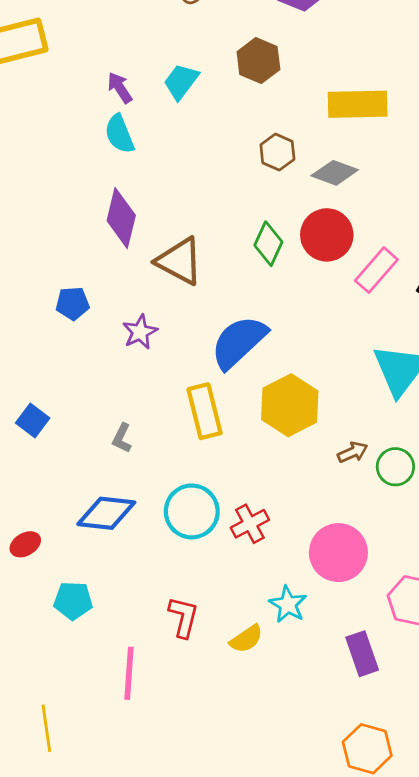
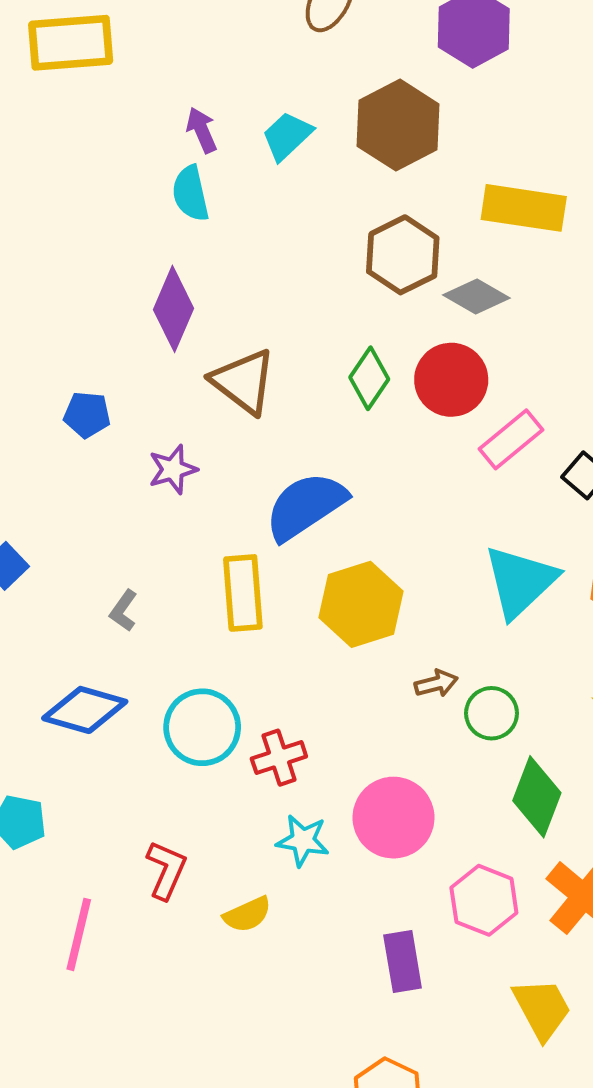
brown hexagon: (258, 61) -> (398, 125), size x1.4
brown hexagon: (277, 152) -> (403, 255), size x1.5
cyan star: (288, 604) -> (303, 841), moved, turned -30

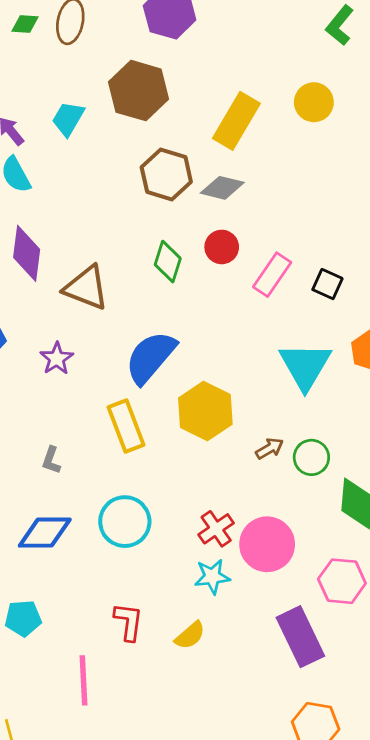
yellow rectangle: (524, 208) -> (236, 121), turned -52
red circle: (451, 380) -> (222, 247), size x0.7
red cross: (279, 758) -> (216, 529), moved
purple rectangle: (403, 962) -> (300, 637), size x1.4

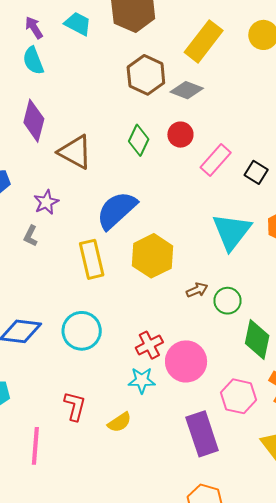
cyan trapezoid: (68, 119) -> (78, 24), turned 80
gray L-shape: (51, 460) -> (31, 236), moved

